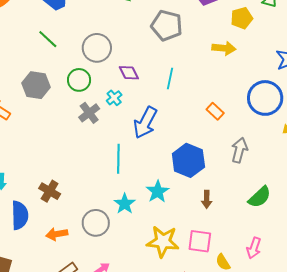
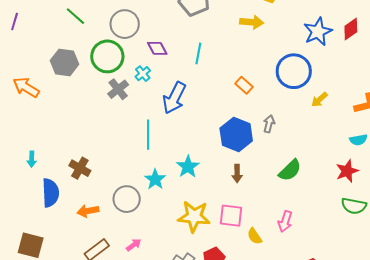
green circle: (79, 80) -> (107, 56), size x1.4
gray arrow: (239, 150) -> (269, 124), size x0.7
blue hexagon: (188, 160) -> (236, 135), moved

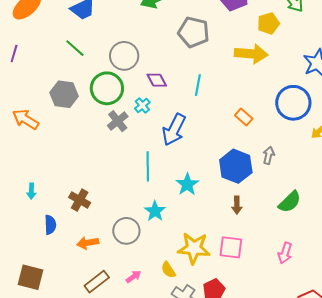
yellow arrow: (252, 22) -> (251, 54), size x1.4
cyan star: (188, 167) -> (187, 184), moved
blue semicircle: (50, 193) -> (50, 225), size x0.7
yellow semicircle: (254, 236) -> (168, 270), moved

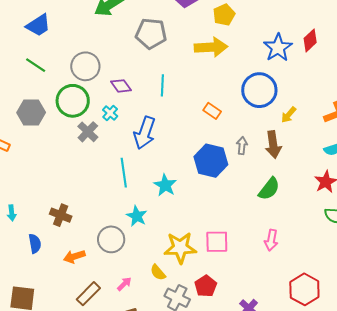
brown arrow: (237, 205) -> (273, 145), moved, size x1.5

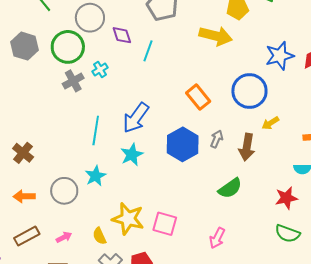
cyan line: (162, 85) -> (148, 51), moved
purple diamond: (121, 86) -> (122, 35), moved
orange rectangle: (212, 111) -> (198, 97), size x1.4
blue arrow: (145, 133) -> (136, 118), moved

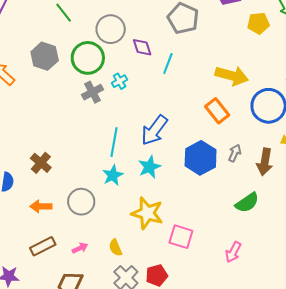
yellow arrow: (216, 36) -> (232, 76), moved
cyan star: (96, 176) -> (113, 175), moved
yellow star: (128, 219) -> (147, 213), moved

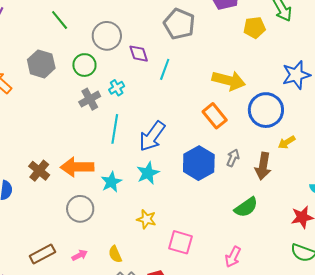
green circle: (88, 58) -> (84, 65), size x0.7
cyan line: (114, 142) -> (115, 129), moved
orange arrow: (41, 206) -> (77, 167), moved, size x1.5
yellow star: (147, 213) -> (146, 219), size x0.6

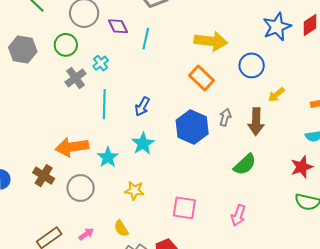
blue circle: (266, 110) -> (252, 65), size x0.7
blue arrow: (152, 136) -> (142, 107), size x0.6
brown cross: (39, 171) -> (44, 176), moved
yellow star: (146, 219) -> (135, 190), moved

